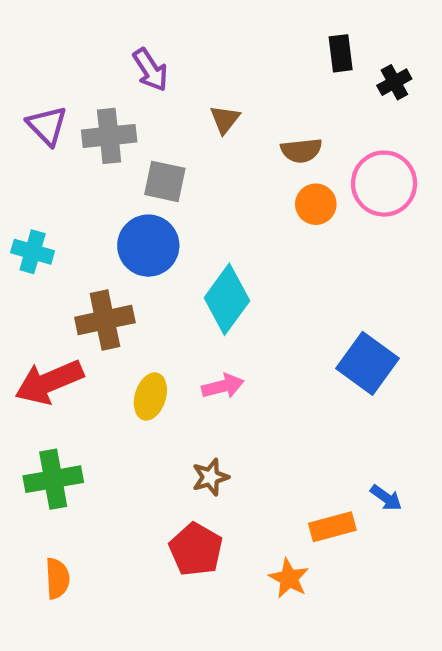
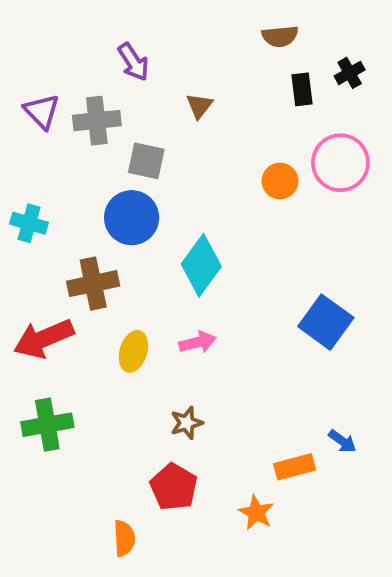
black rectangle: (341, 53) -> (302, 89), moved
brown semicircle: (301, 150) -> (280, 36), moved
orange semicircle: (57, 578) -> (124, 538), moved

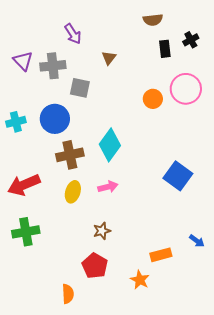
blue circle: (132, 218) -> (55, 119), moved
cyan cross: (29, 223) -> (16, 122), turned -30
brown cross: (93, 284) -> (70, 155), moved
blue arrow: (342, 441) -> (197, 241), moved

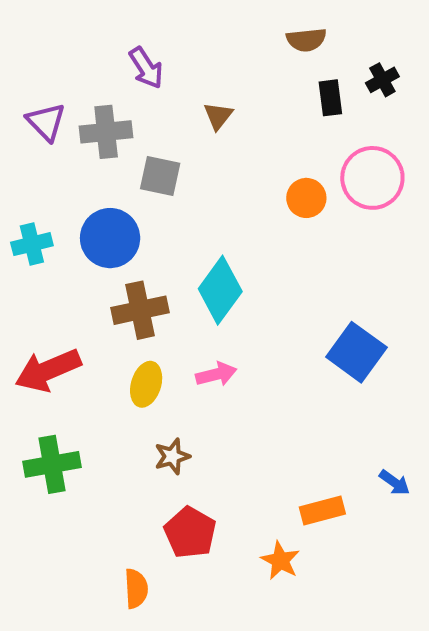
brown star: (102, 231) -> (172, 456), moved

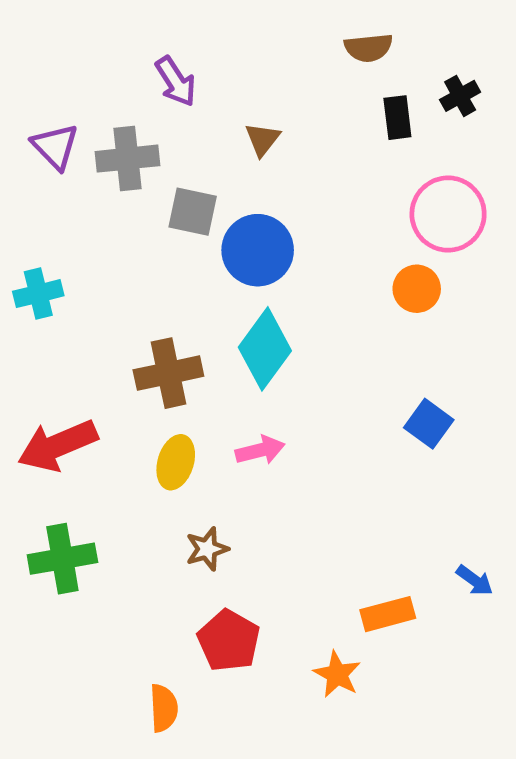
orange circle: (306, 198) -> (417, 289), moved
blue circle: (110, 238) -> (258, 250), moved
blue square: (356, 352) -> (429, 424), size x0.7

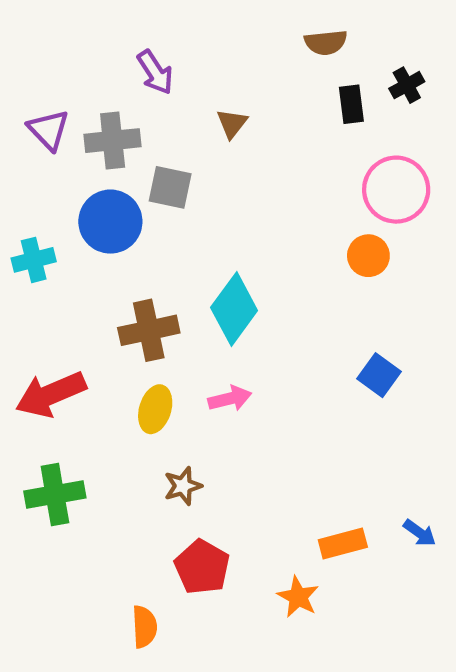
blue circle: (258, 250) -> (110, 222), moved
blue arrow: (475, 580) -> (420, 533), moved

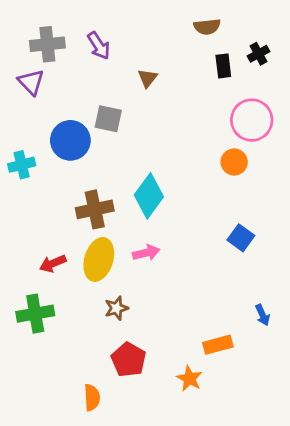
gray cross: (113, 141) -> (47, 44), moved
red arrow: (51, 394) -> (53, 264), moved, size x0.6
yellow ellipse: (155, 409) -> (99, 259), size x1.4
blue arrow: (420, 533) -> (263, 315), moved, turned 30

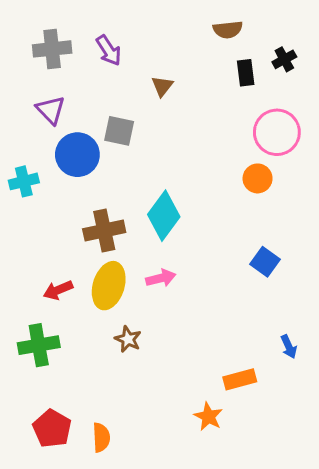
purple triangle: (31, 82) -> (51, 110), moved
brown star: (116, 308) -> (128, 339), turned -30
red pentagon: (129, 360) -> (52, 428), moved

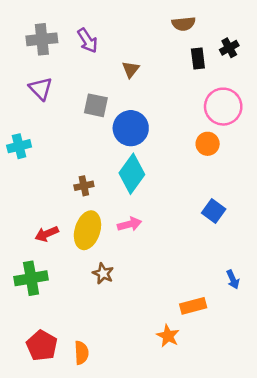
blue circle: (77, 155) -> (131, 128), moved
brown cross: (104, 231) -> (84, 186), size x0.6

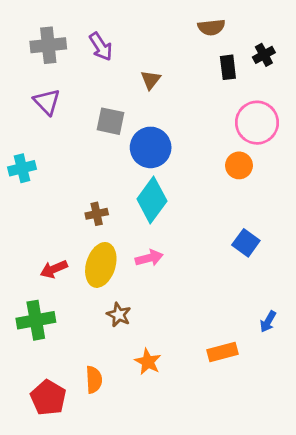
blue arrow: (233, 279) -> (268, 322), turned 54
orange star: (168, 336) -> (148, 362), moved
orange semicircle: (81, 353) -> (94, 380), moved

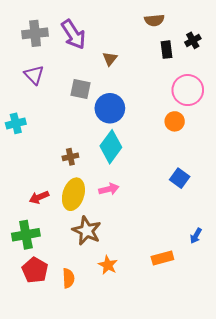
purple arrow: (101, 47) -> (73, 34), size x1.4
brown star: (119, 315) -> (87, 231), size x1.6
red pentagon: (48, 398) -> (35, 270), moved

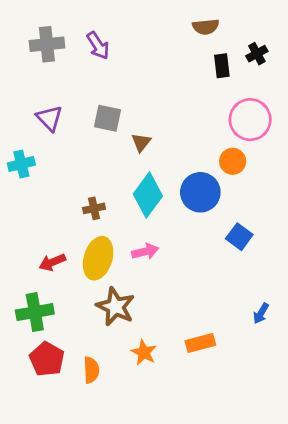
purple arrow: (73, 34) -> (98, 46), size x0.7
brown triangle: (110, 59) -> (141, 142), moved
purple triangle: (34, 75) -> (50, 118), moved
blue circle: (110, 108) -> (200, 192), moved
orange rectangle: (162, 258) -> (200, 343), moved

